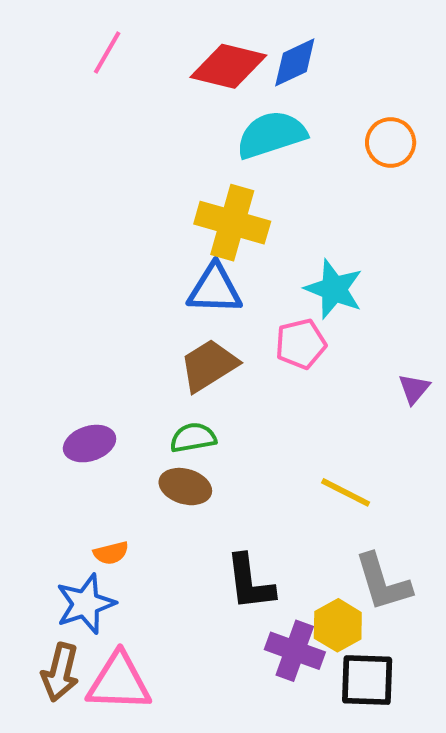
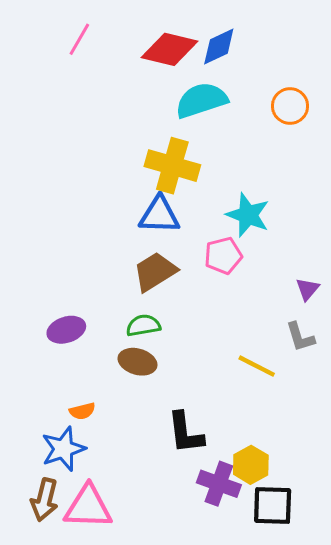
gray L-shape: (383, 582) -> (300, 337), moved, size x0.7

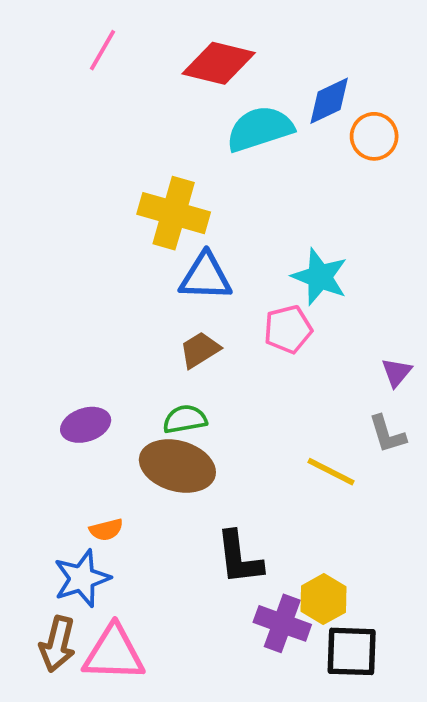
blue diamond: (219, 46) -> (329, 101), moved
yellow cross: (172, 166) -> (174, 213), moved
brown trapezoid: (155, 272) -> (200, 350), size x0.7
brown ellipse: (137, 362) -> (177, 466), size x1.5

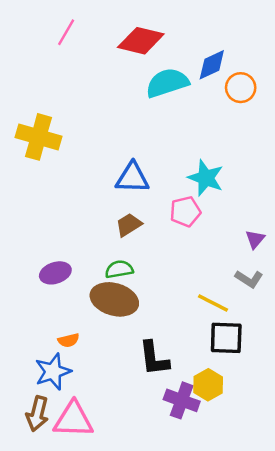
yellow cross: (174, 213) -> (39, 137), moved
gray L-shape: (387, 434) -> (249, 279), turned -40
black square: (352, 651) -> (226, 338), moved

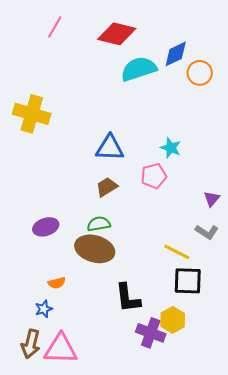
cyan star: (206, 178) -> (171, 148), size x0.7
blue star: (53, 372) -> (44, 309), size x0.6

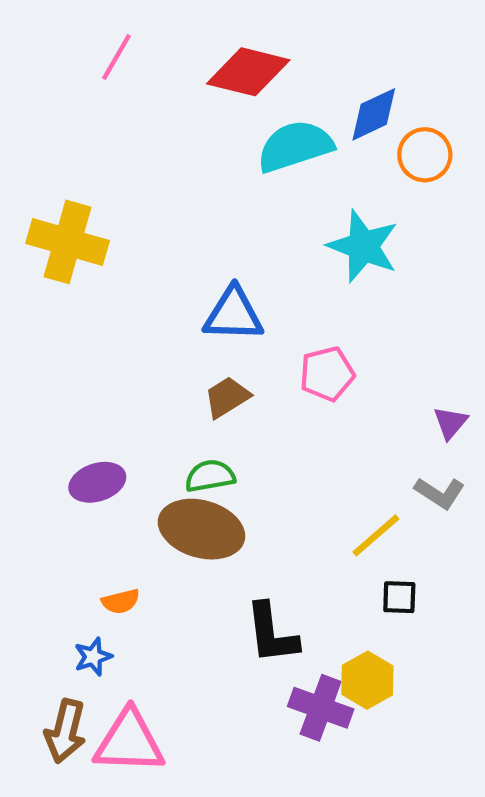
cyan star: (171, 148) -> (363, 246), moved, size x1.6
yellow line: (177, 252) -> (376, 535), turned -68
black square: (188, 281) -> (399, 597), size x0.6

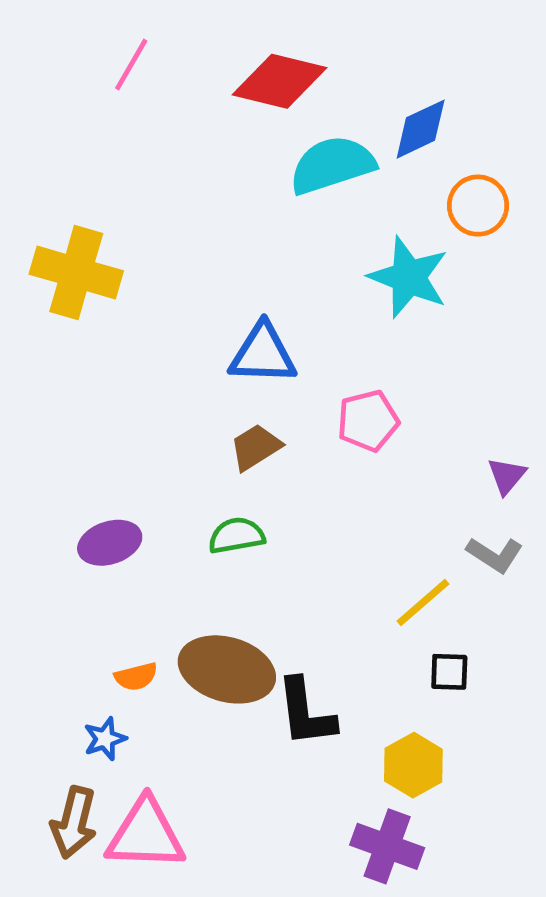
orange circle: (425, 155) -> (478, 206), moved
brown ellipse: (201, 529) -> (227, 669), moved
purple cross: (321, 708) -> (387, 846), moved

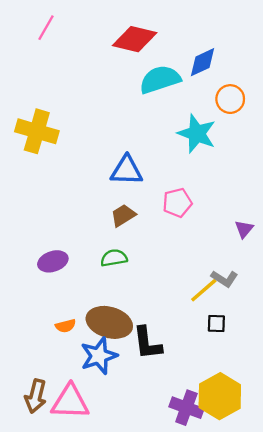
pink line: (131, 64) -> (46, 28), moved
gray L-shape: (495, 555) -> (224, 279), moved
blue star: (105, 739) -> (99, 356), moved, size x1.8
yellow hexagon: (413, 765) -> (220, 396), moved, size x1.5

